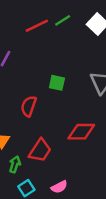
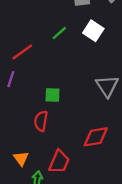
red line: (37, 26) -> (22, 52), moved
green square: (57, 83) -> (53, 95), moved

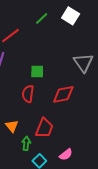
red diamond: (96, 137) -> (63, 94), moved

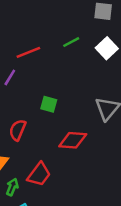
red semicircle: (28, 94) -> (18, 130), moved

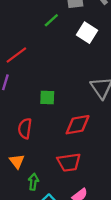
green line: (71, 42) -> (51, 20), moved
red trapezoid: (39, 174) -> (69, 162), moved, turned 60

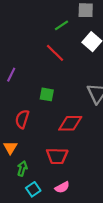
red line: (16, 55) -> (55, 53), moved, turned 72

